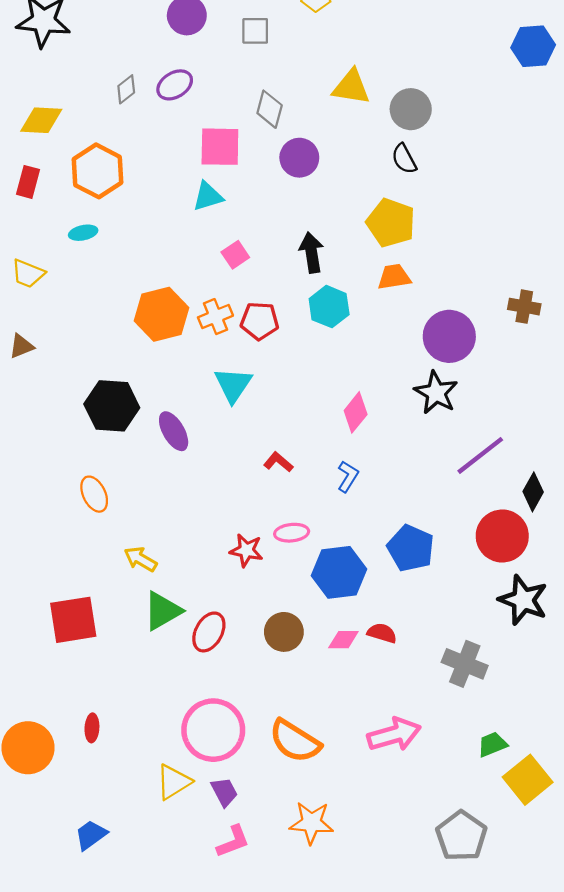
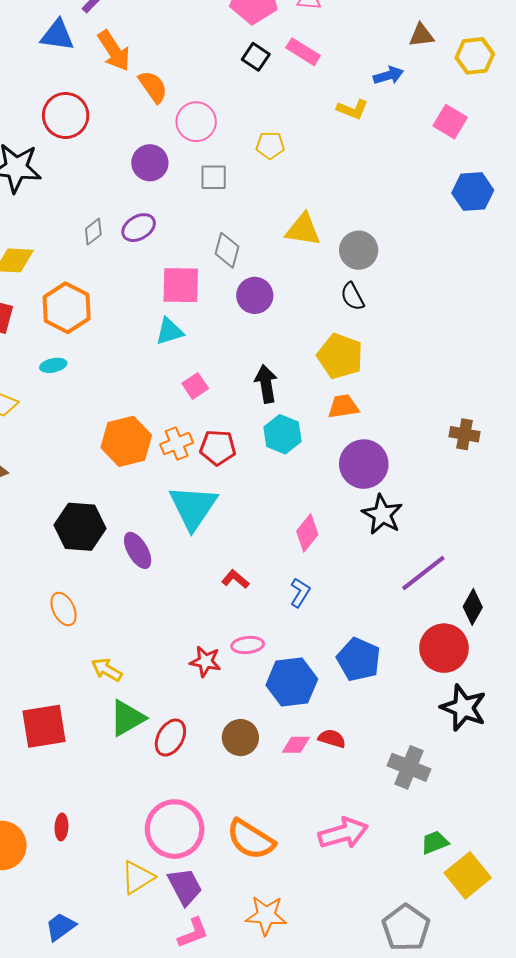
purple circle: (449, 336) -> (364, 464), moved
cyan triangle: (233, 385) -> (193, 507), size x1.4
purple trapezoid: (224, 792) -> (185, 887), size x1.4

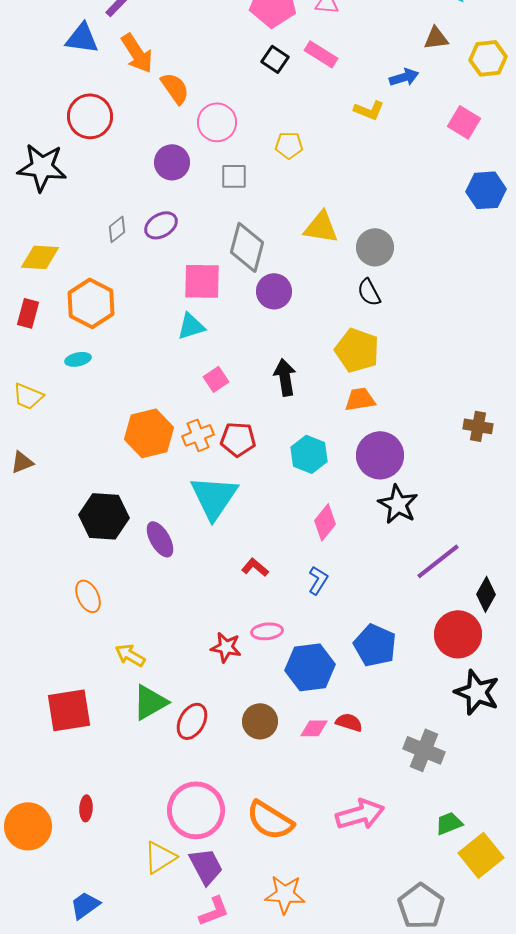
gray diamond: (227, 250) -> (247, 247), size x1.4
cyan hexagon: (283, 434) -> (309, 454), moved

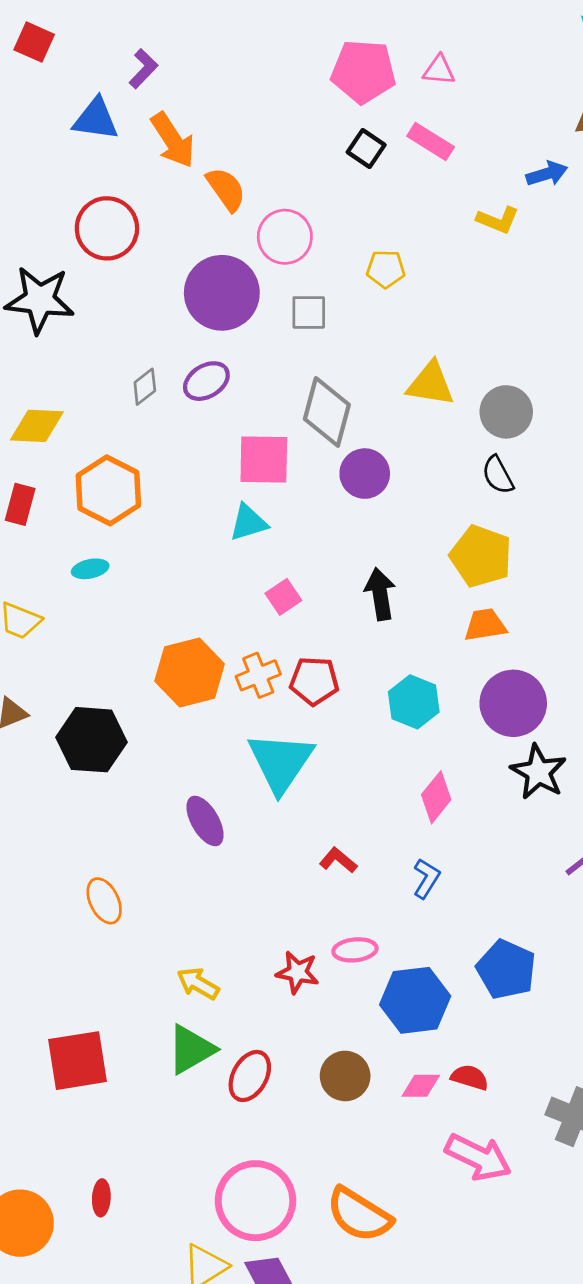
purple circle: (172, 162) -> (222, 293), size x1.5
black hexagon: (104, 516) -> (92, 740), moved
yellow arrow: (130, 655) -> (198, 984), moved
pink arrow: (360, 814) -> (478, 1157), moved, turned 42

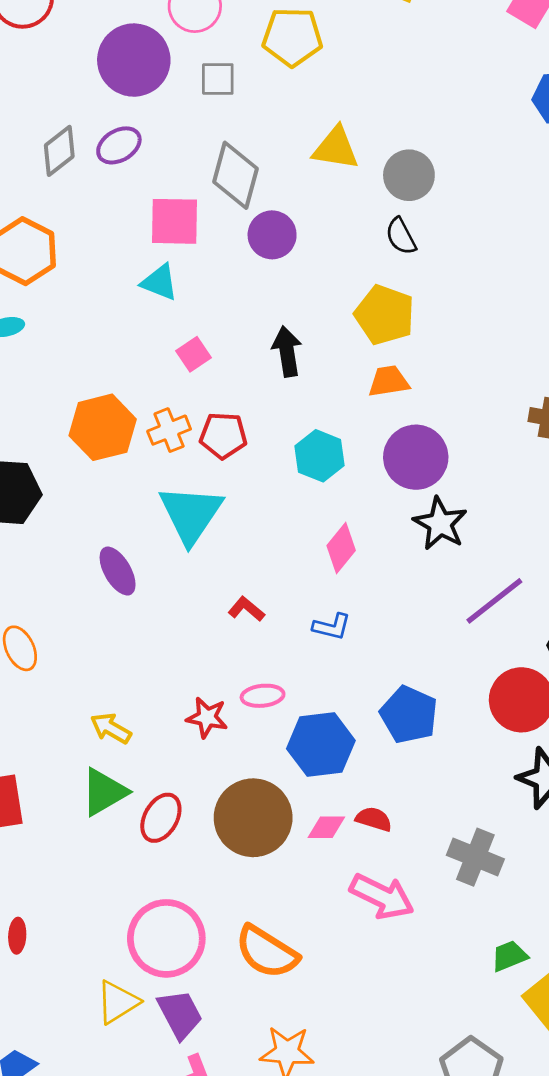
yellow pentagon: (386, 269) -> (292, 37), size x1.6
gray diamond: (145, 387) -> (59, 151), size x1.4
cyan triangle: (248, 523) -> (160, 282), turned 39
blue L-shape: (426, 878) -> (332, 627), turned 72
brown circle: (345, 1076) -> (253, 818), size x1.6

